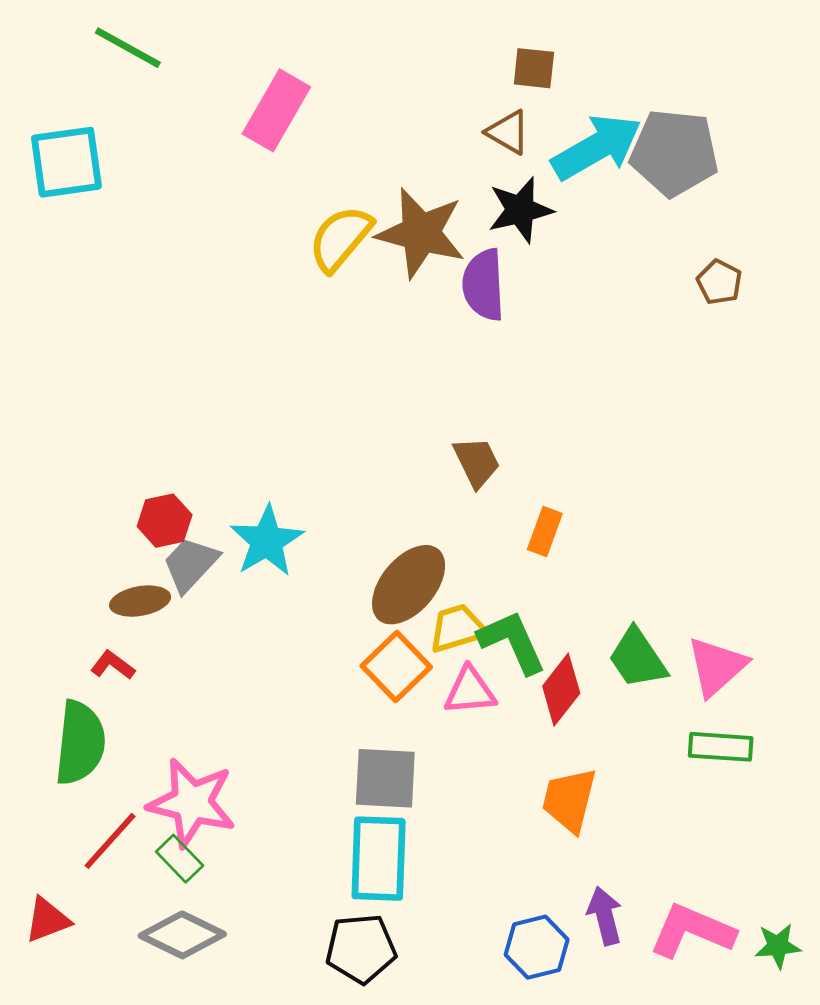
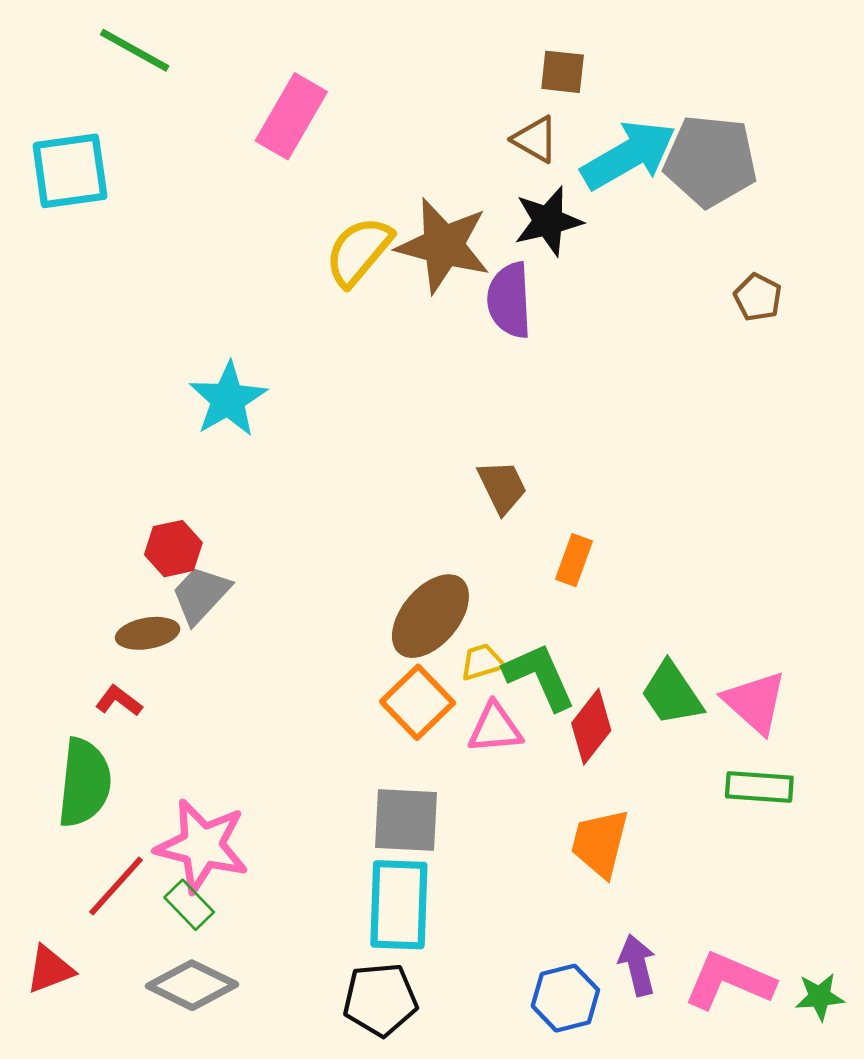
cyan star: (267, 541) -> (228, 399), moved
yellow trapezoid: (458, 628) -> (482, 662), size x0.7
pink triangle: (717, 666) -> (755, 702), turned -36

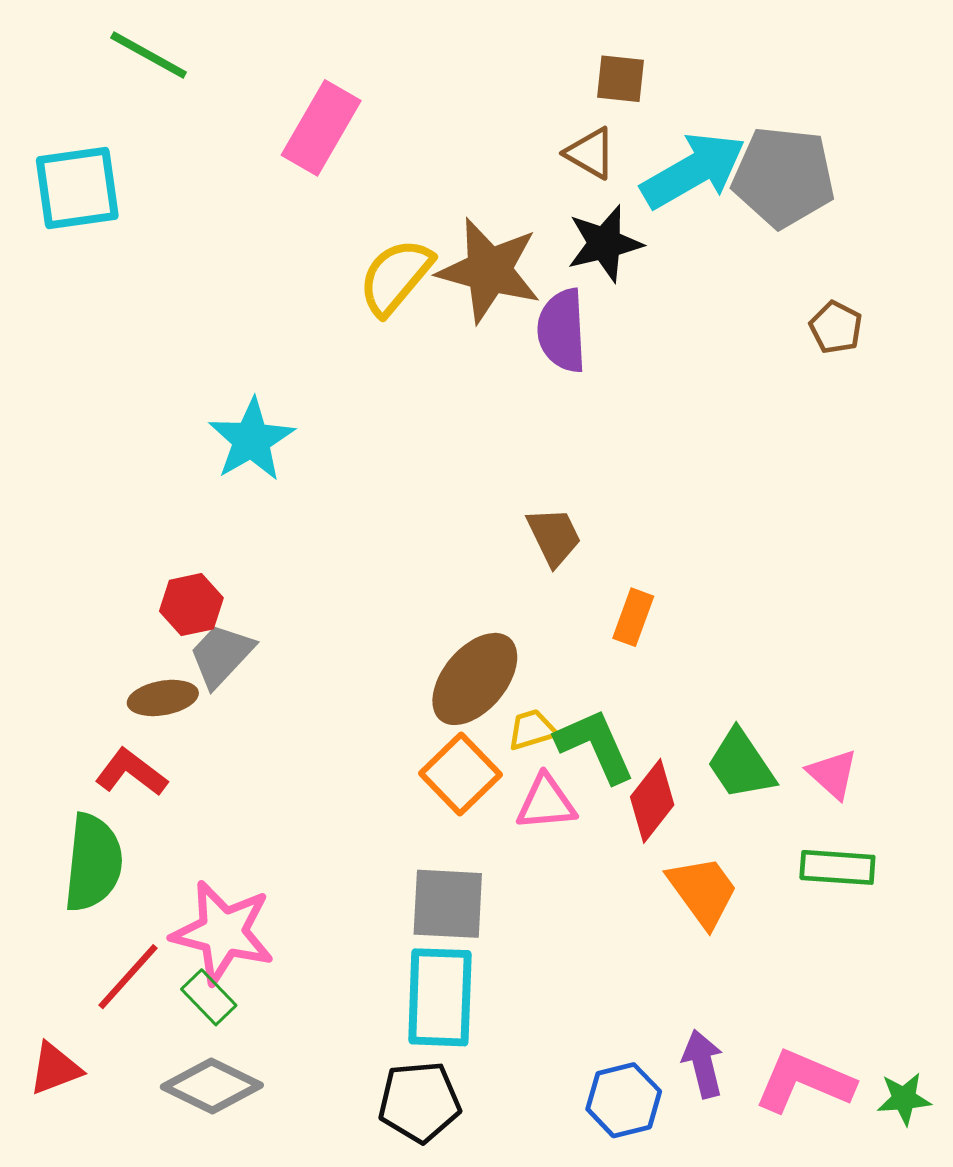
red L-shape: (119, 701) -> (131, 772), size x1.4
pink triangle: (755, 702) -> (833, 774), size x0.7
orange trapezoid: (600, 843) -> (703, 891), moved, turned 130

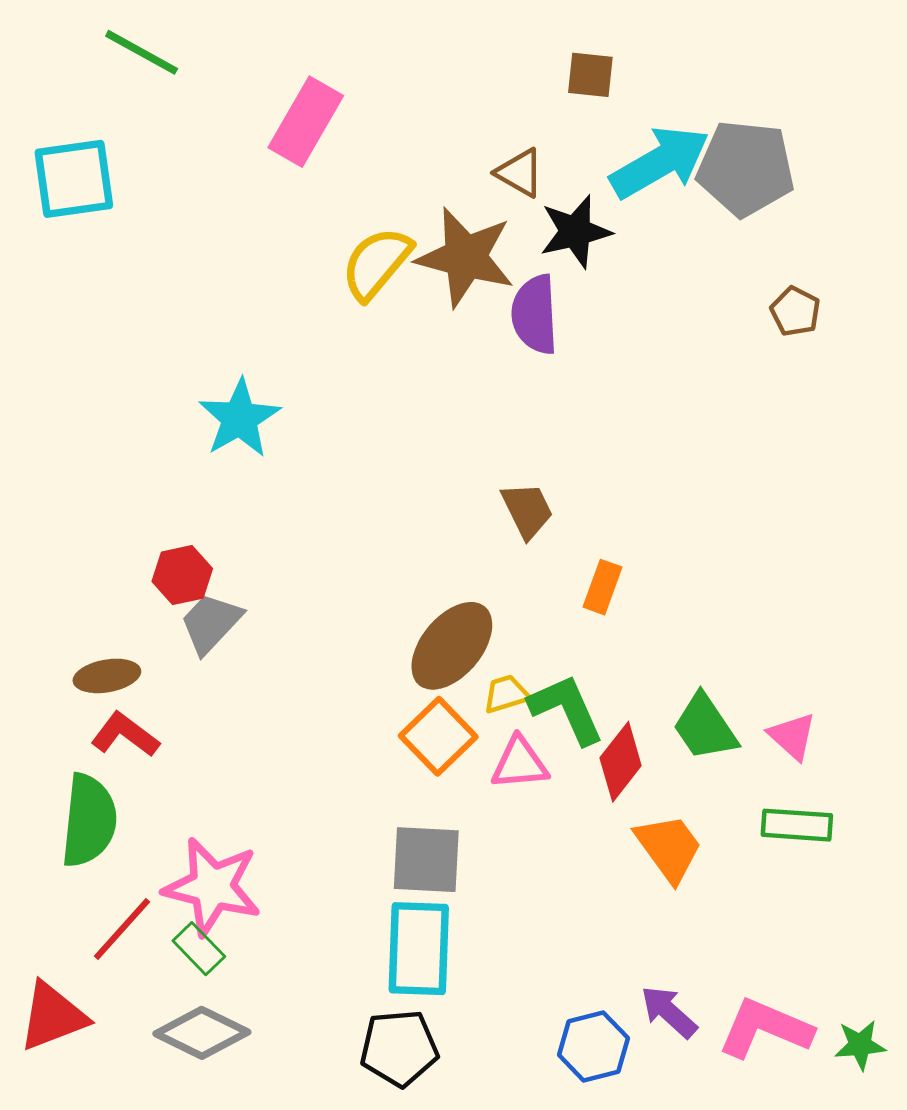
brown triangle: (590, 153) -> (520, 173), moved
brown ellipse: (163, 698) -> (107, 676), moved
purple arrow: (703, 1064) -> (669, 1012), turned -34
red triangle: (55, 1069) -> (53, 1016), size x1.4

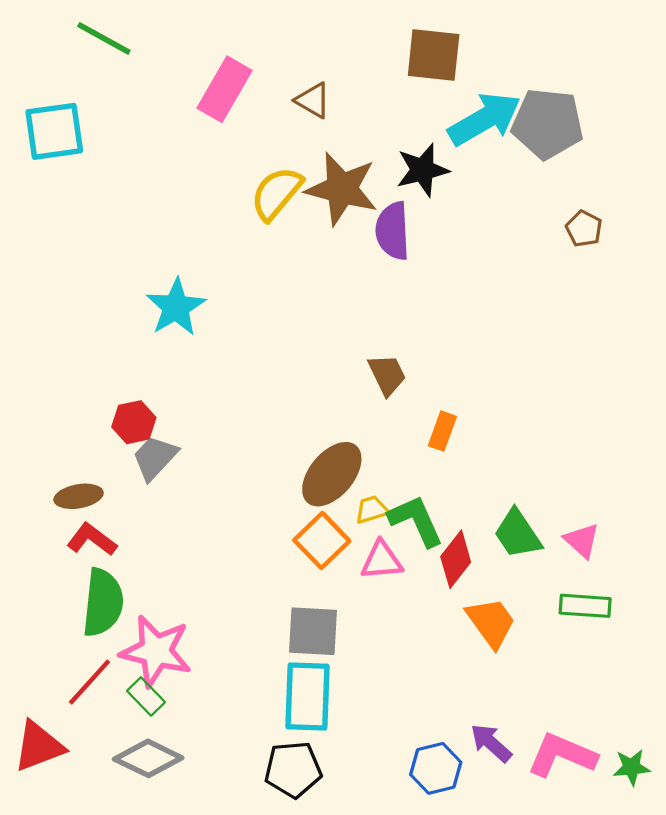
brown square: (590, 75) -> (434, 55), size x1.6
brown triangle: (520, 173) -> (313, 100), moved
green semicircle: (89, 821) -> (103, 602), moved

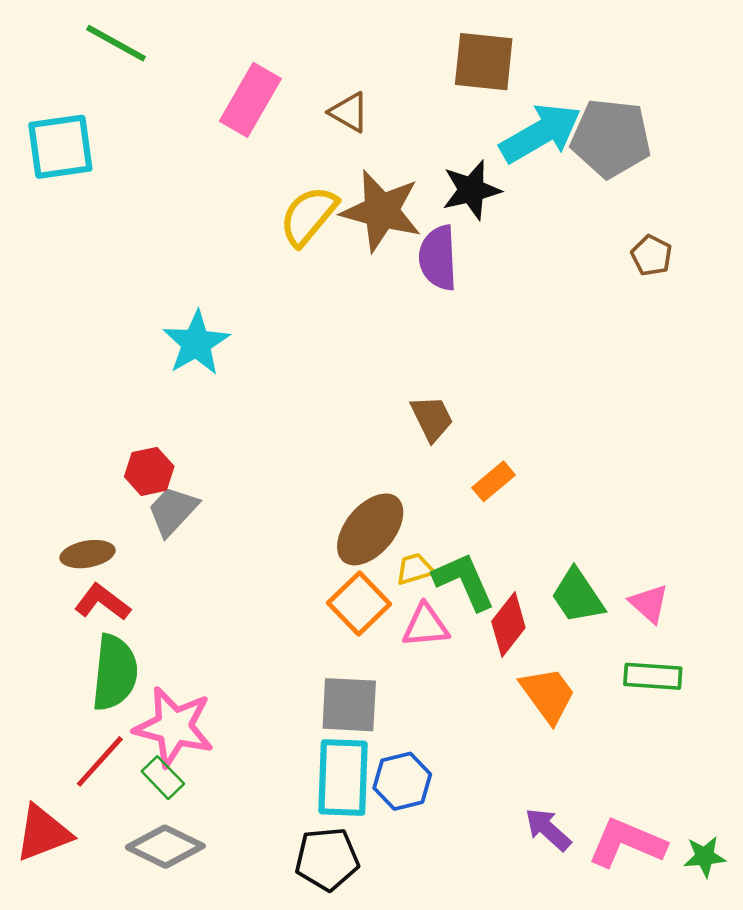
orange rectangle: (442, 431) -> (494, 481), turned 30
blue hexagon: (436, 768) -> (402, 781), moved

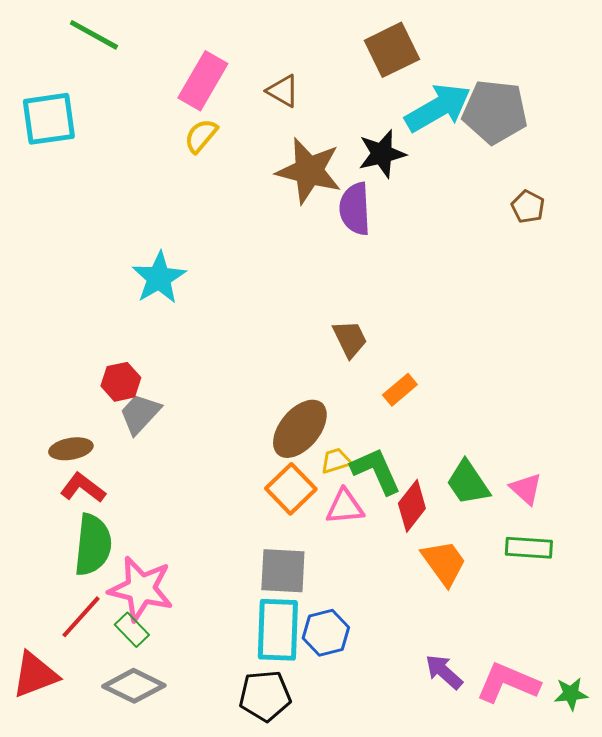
brown square: (484, 62) -> (392, 50), turned -32
yellow semicircle: (308, 216) -> (201, 136), moved, size x0.7

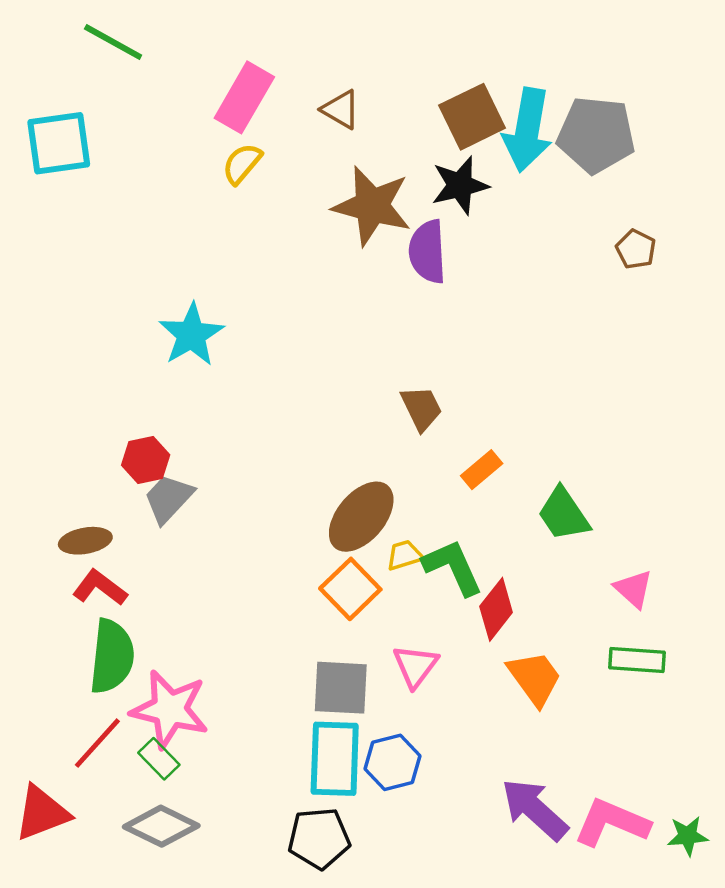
brown square: (392, 50) -> (472, 117), moved
cyan arrow: (438, 108) -> (527, 130), turned 130
green trapezoid: (468, 483) -> (564, 514), moved
pink triangle: (345, 507) -> (415, 666), moved, turned -48
purple arrow: (444, 672) -> (535, 809), size x1.5

